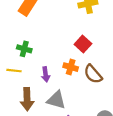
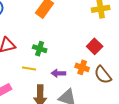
purple arrow: (46, 74) -> (58, 73), turned 96

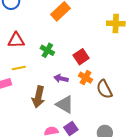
red square: (95, 46) -> (81, 57), moved
yellow line: (29, 69) -> (19, 68), moved, turned -32

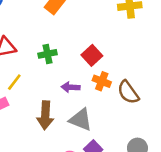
green cross: (47, 50) -> (48, 54), turned -32
yellow line: (19, 68) -> (14, 82), turned -32

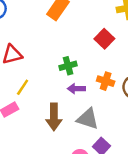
green cross: (48, 54) -> (68, 66), moved
red square: (92, 55) -> (104, 39), moved

